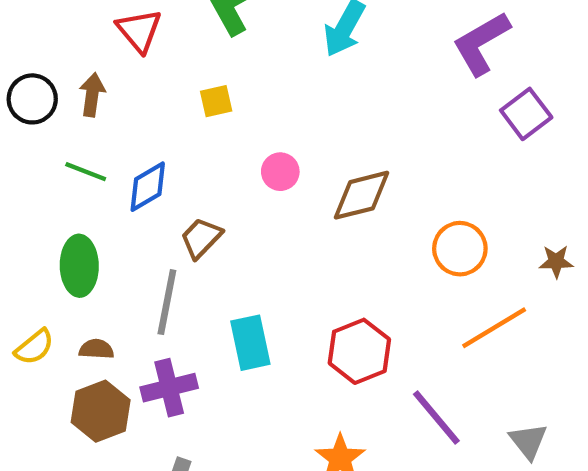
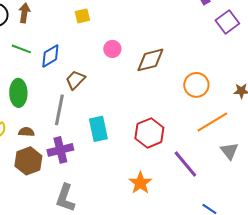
gray triangle: (528, 441) -> (229, 151), moved

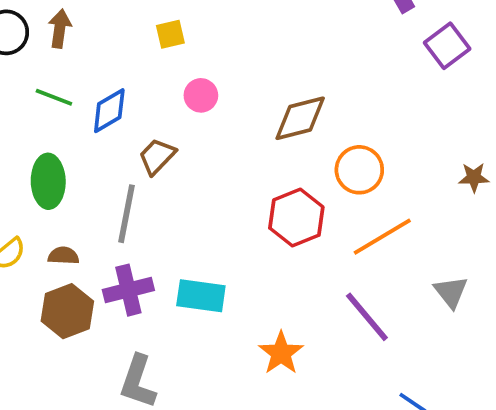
pink circle: (112, 49) -> (201, 95), moved
orange circle: (196, 85) -> (359, 170), moved
orange line: (212, 122) -> (382, 237), moved
cyan rectangle: (98, 129) -> (201, 296), moved, turned -70
red hexagon: (149, 133) -> (296, 218), moved

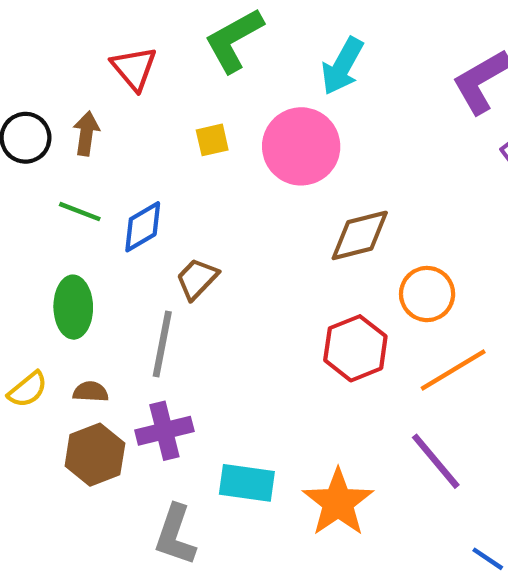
pink circle: (201, 95) -> (301, 146), moved, size x2.0
cyan rectangle: (201, 296) -> (247, 483), moved
orange star: (281, 353) -> (338, 502), size x1.4

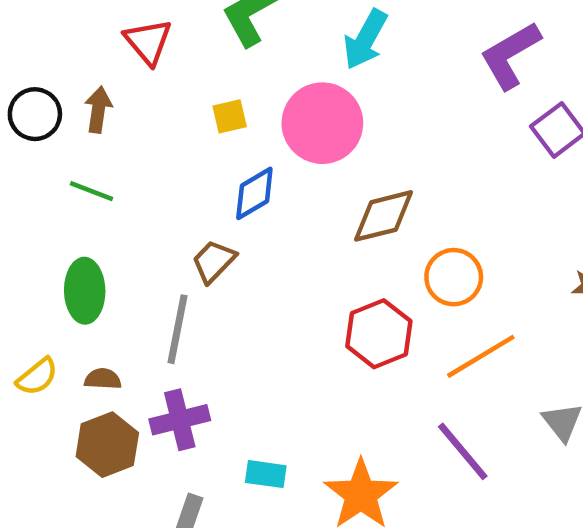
blue diamond: (143, 227) -> (254, 193), moved
cyan rectangle: (247, 483) -> (266, 474), size x0.7

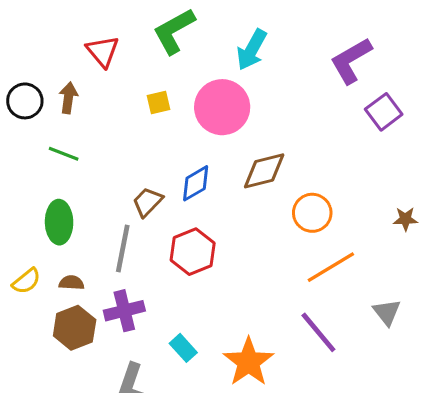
blue diamond: (254, 193) -> (196, 183), moved
red hexagon: (379, 334) -> (193, 252), moved
cyan rectangle: (266, 474) -> (183, 348), turned 40

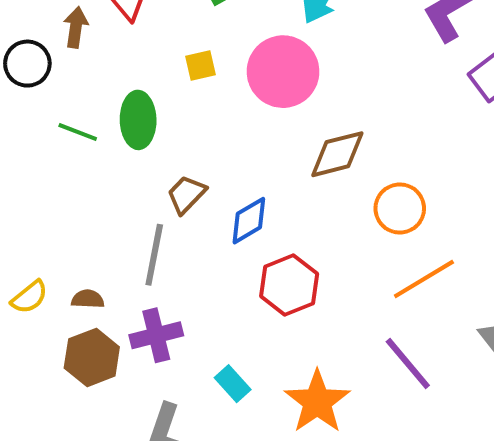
brown arrow: (68, 98) -> (76, 27), moved
blue diamond: (196, 183) -> (249, 221), moved
green ellipse: (59, 222) -> (138, 120), moved
red hexagon: (193, 252) -> (289, 285), moved

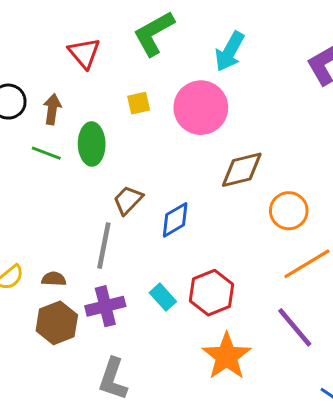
brown arrow: (76, 27) -> (52, 109), moved
red hexagon: (289, 285) -> (211, 293), moved
cyan rectangle: (233, 384) -> (163, 297), moved

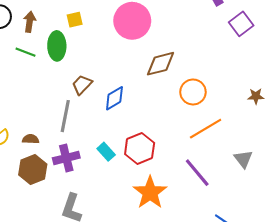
yellow square: (139, 103) -> (75, 20), moved

